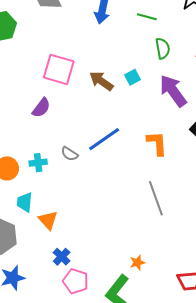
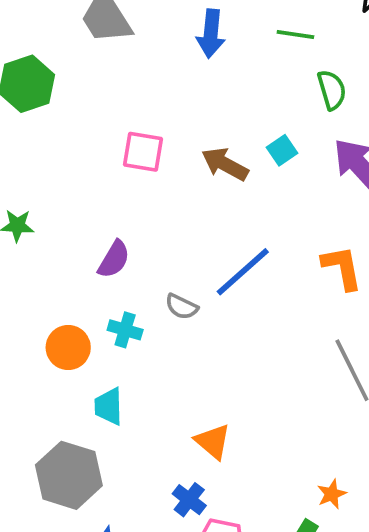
pink square: (59, 69) -> (143, 152), size x0.7
purple semicircle: (41, 108) -> (114, 259), moved
cyan cross: (38, 163) -> (125, 330), turned 30
orange triangle: (48, 220) -> (213, 441), moved

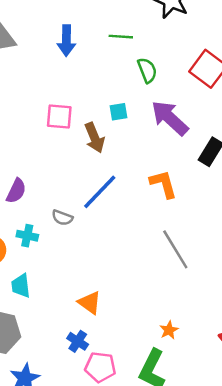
cyan square: (282, 150) -> (118, 112), turned 30
pink square: (143, 152) -> (59, 116), moved
brown arrow: (225, 164) -> (95, 138), moved, turned -136

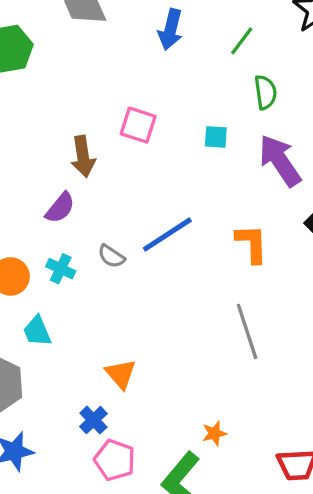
green line: (121, 37) -> (242, 41), turned -70
brown arrow: (95, 138) -> (83, 156), moved
cyan trapezoid: (21, 286) -> (37, 331), turned -30

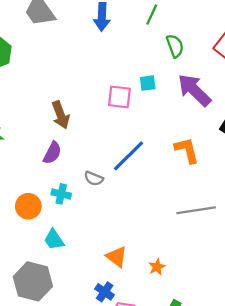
pink square: (138, 125) -> (119, 97), moved
gray line: (247, 331) -> (196, 210), turned -69
orange star: (214, 433) -> (157, 267), moved

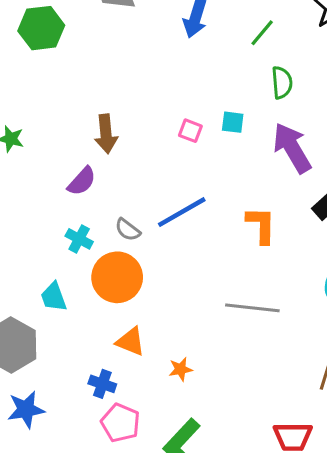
pink square: (119, 97) -> (190, 131), size x0.7
orange circle: (28, 206) -> (117, 277), moved, size x1.4
orange triangle: (117, 257) -> (131, 342), turned -30
blue cross: (105, 292) -> (102, 384), turned -30

